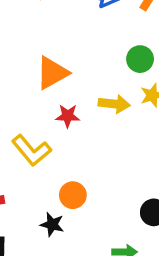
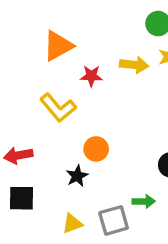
orange triangle: (52, 73) -> (58, 46), moved
black star: (52, 224) -> (77, 176), turned 30

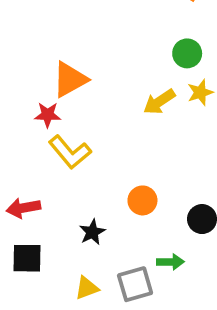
yellow arrow: (134, 65) -> (159, 102), turned 140
red star: (91, 76) -> (48, 115), moved
orange circle: (96, 149) -> (142, 200), moved

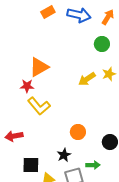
green circle: (187, 53) -> (102, 44), moved
black star: (92, 232) -> (64, 155), moved
black square: (27, 258) -> (31, 165), moved

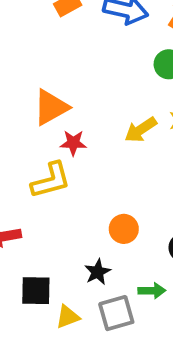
red star: (27, 86) -> (73, 143), moved
yellow L-shape: (39, 106) -> (51, 180), turned -65

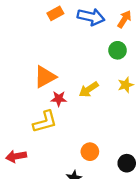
yellow arrow: (141, 130) -> (89, 89), moved

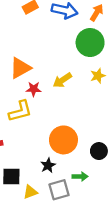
green circle: (118, 50) -> (90, 43), size x1.6
orange circle: (90, 152) -> (63, 140), size x1.6

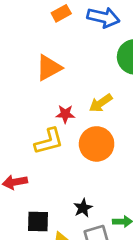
orange triangle: (20, 68) -> (49, 68), moved
orange circle: (63, 140) -> (97, 144), moved

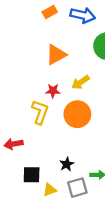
orange triangle: (49, 68) -> (56, 55), moved
yellow L-shape: (49, 141) -> (40, 112), turned -55

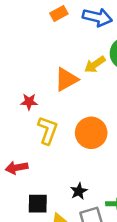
orange triangle: (56, 55) -> (66, 79), moved
yellow arrow: (81, 82) -> (95, 64), moved
red star: (53, 91) -> (29, 102), moved

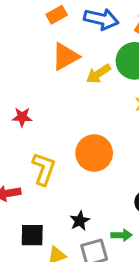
orange triangle: (66, 79) -> (65, 57), moved
yellow L-shape: (48, 130) -> (44, 169), moved

